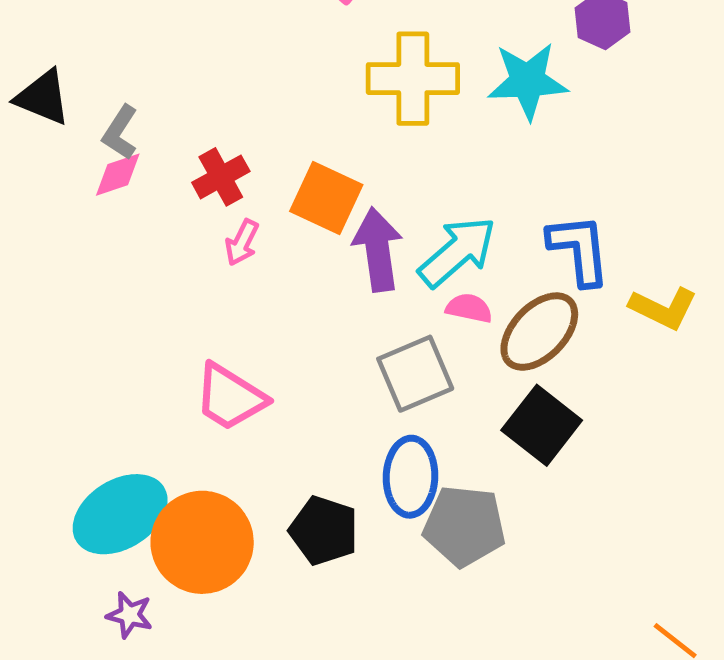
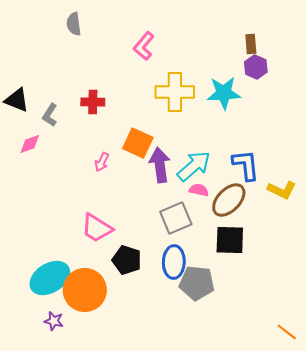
pink diamond: (118, 175) -> (30, 144), moved
red cross: (221, 177) -> (93, 102), moved, turned 30
black square: (542, 425) -> (230, 240), turned -36
black pentagon: (324, 531) -> (127, 260), moved

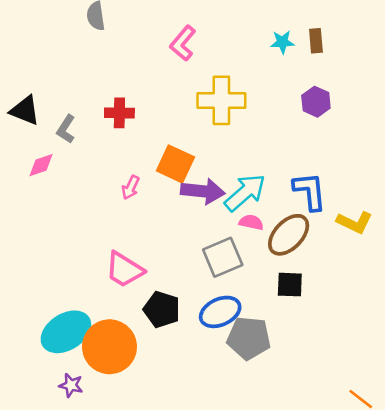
purple hexagon: (256, 67) -> (316, 102), moved
cyan star: (224, 93) -> (282, 42), moved, size x0.6
purple arrow: (160, 165) -> (203, 191), turned 104
black square: (230, 240) -> (290, 285), size x0.7
blue ellipse: (174, 262) -> (220, 312), turned 64

